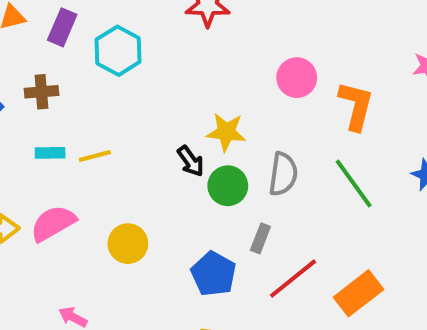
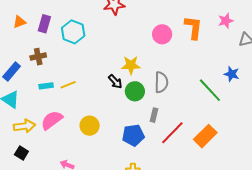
orange L-shape: (356, 106) -> (193, 27), moved
green line: (354, 183) -> (210, 90), moved
blue pentagon: (214, 274) -> (133, 135), turned -30

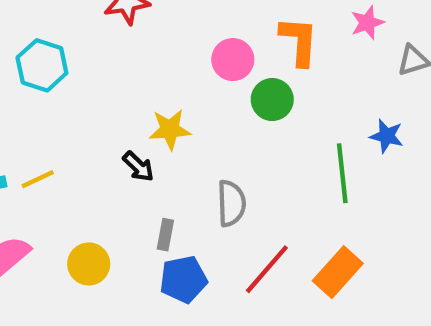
gray semicircle: (161, 82) -> (231, 203), moved
green line: (210, 90) -> (342, 173), turned 40
green circle: (135, 91) -> (272, 100), moved
gray rectangle: (154, 115) -> (165, 235), moved

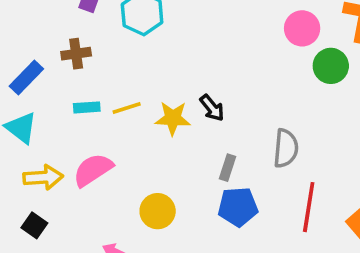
yellow star: (170, 129) -> (173, 118), moved
yellow circle: (89, 264) -> (158, 211), moved
red line: (267, 269) -> (309, 207), turned -39

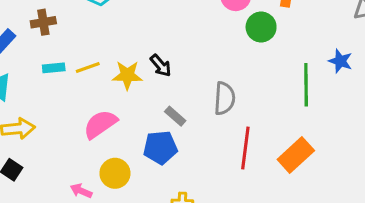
gray rectangle: (227, 168) -> (175, 116), turned -65
pink semicircle: (93, 170) -> (100, 124), moved
blue pentagon: (238, 207) -> (160, 147), moved
yellow circle: (158, 211) -> (115, 173), moved

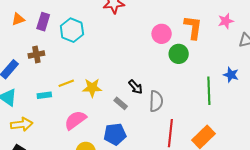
black arrow: (161, 65) -> (136, 87), moved
cyan rectangle: (54, 68) -> (44, 95), moved
gray rectangle: (175, 116) -> (121, 103), moved

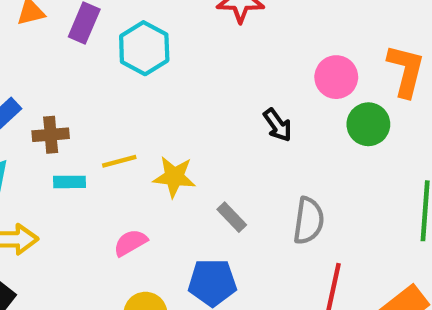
brown cross: (36, 55) -> (51, 135), moved
black arrow: (136, 87) -> (278, 125), moved
pink semicircle: (75, 120) -> (130, 243), size x0.7

